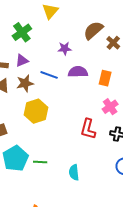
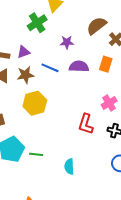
green cross: (22, 32) -> (37, 23), moved
orange rectangle: (105, 78) -> (106, 64), moved

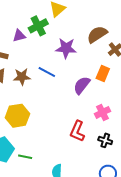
purple star: (67, 42) -> (66, 48), size x1.5
purple triangle: (24, 52) -> (19, 36), moved
purple semicircle: (79, 66) -> (82, 85), moved, turned -60
yellow hexagon: (35, 103) -> (17, 116), moved

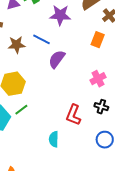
purple semicircle: (82, 85) -> (57, 59), moved
red L-shape: (77, 131) -> (73, 115), moved
green line: (25, 157) -> (21, 110), moved, turned -48

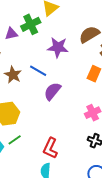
brown star: (17, 45) -> (13, 75), turned 30
red L-shape: (73, 115) -> (50, 148), moved

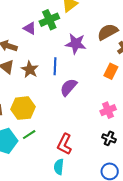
purple triangle: (11, 34) -> (30, 28), turned 40
blue line: (38, 71) -> (55, 66), turned 60

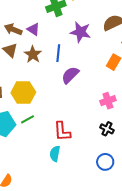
purple triangle: (30, 28) -> (33, 29), moved
red L-shape: (64, 144) -> (62, 131), turned -35

